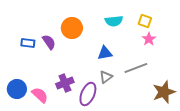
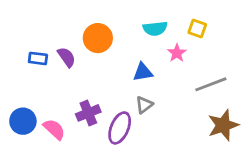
pink star: (149, 39) -> (177, 53), moved
gray line: (136, 68) -> (211, 84), moved

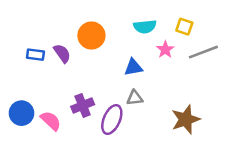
gray line: (211, 84) -> (203, 52), moved
gray triangle: (144, 105) -> (135, 98), turned 30
brown star: (223, 125) -> (186, 119), moved

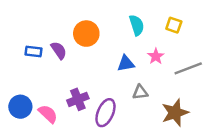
cyan semicircle: (145, 27) -> (137, 25), turned -102
pink star: (165, 50) -> (156, 56), moved
gray line: (203, 52) -> (188, 68), moved
gray triangle: (135, 98) -> (140, 92), moved

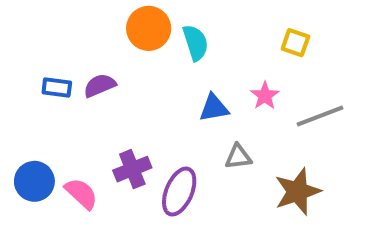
cyan semicircle: (137, 25) -> (196, 43), moved
orange circle: (86, 34) -> (149, 28), moved
purple semicircle: (59, 50) -> (100, 85), turned -78

